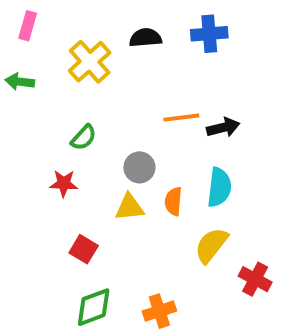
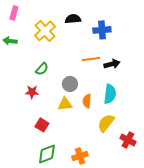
blue cross: (209, 34) -> (102, 30), moved

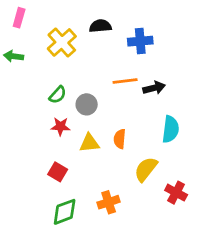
gray circle: (70, 84) -> (87, 104), moved
red star: (32, 92) -> (60, 126), moved
cyan semicircle: (110, 94) -> (171, 129), moved
orange cross: (80, 156) -> (109, 202), moved

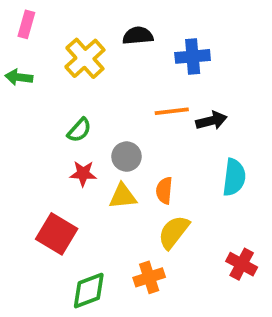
gray circle: (87, 104) -> (127, 157), moved
yellow semicircle: (146, 169) -> (174, 232), moved
red square: (58, 172) -> (57, 234), moved, size x1.5

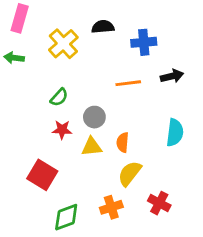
pink rectangle: (26, 24) -> (20, 18), size x1.4
black arrow: (211, 121) -> (172, 76), moved
red cross: (242, 264) -> (159, 203), moved

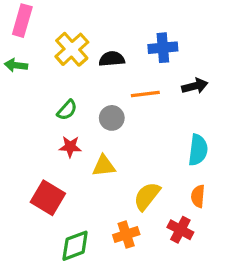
black semicircle: (103, 27) -> (112, 59), moved
gray circle: (94, 117) -> (112, 118), moved
orange semicircle: (123, 142) -> (198, 196), moved

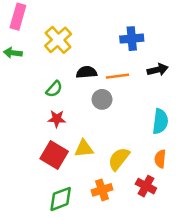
black semicircle: (112, 59) -> (86, 72), moved
gray circle: (112, 118) -> (102, 99), moved
yellow triangle: (104, 166) -> (84, 149), moved
red square: (48, 198) -> (54, 155), moved

